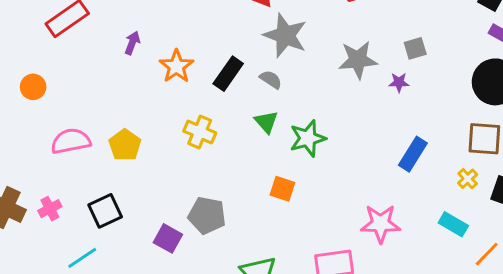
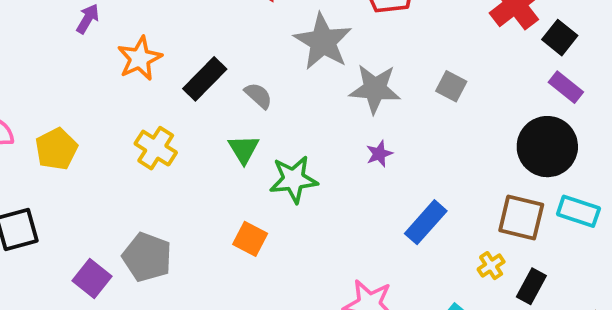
gray star: (285, 35) -> (323, 42), moved
gray square: (415, 48) -> (451, 86), turned 35
purple star: (399, 82) -> (379, 154), moved, turned -30

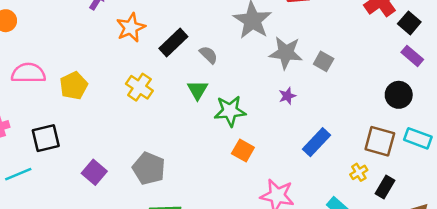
gray square: (451, 86) -> (324, 61), moved
black circle: (547, 147) -> (399, 95), size x0.7
orange square: (250, 239) -> (243, 151), moved
gray pentagon: (147, 257) -> (149, 168), moved

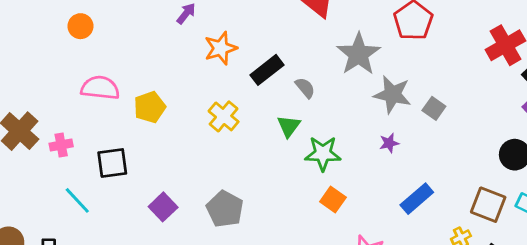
cyan line: (18, 174) -> (77, 200), turned 64

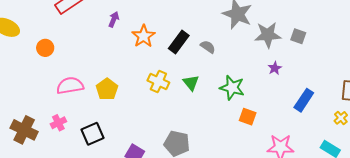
green triangle: (289, 126) -> (191, 83), moved
pink cross: (61, 145) -> (58, 123), moved
green star: (323, 154) -> (232, 88), turned 30

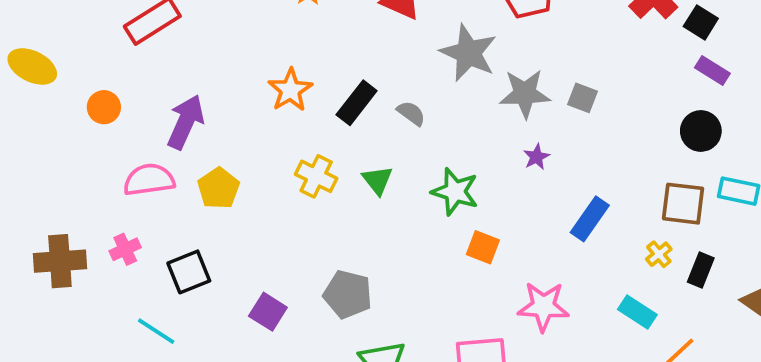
purple arrow: (114, 19) -> (186, 122), moved, size x1.8
brown cross: (24, 130) -> (60, 261), turned -32

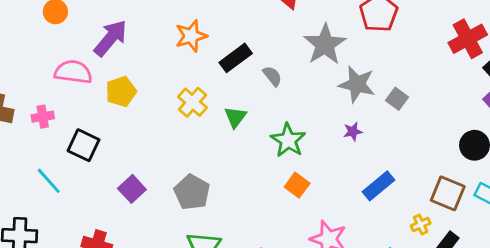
black square: (189, 272) -> (84, 145), turned 32

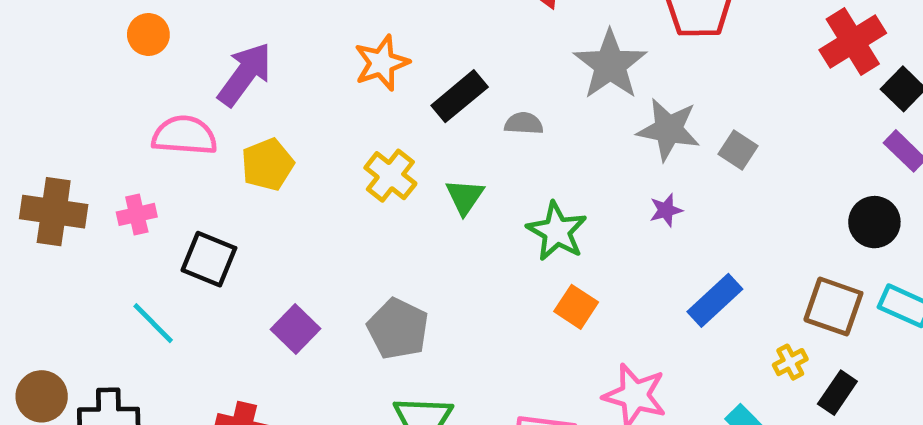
gray semicircle: (272, 76) -> (524, 123), turned -45

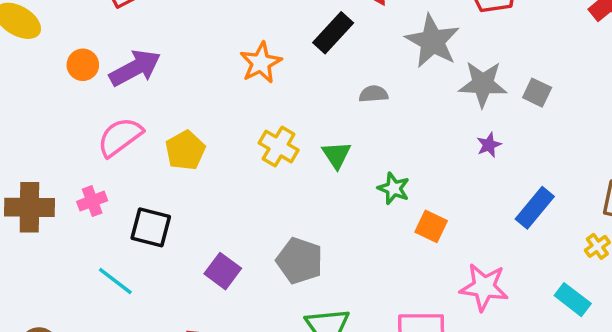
purple arrow: (245, 74) -> (135, 68), moved, turned 33
black rectangle: (460, 96) -> (333, 33), moved
pink semicircle: (184, 135) -> (120, 137), turned -33
green star: (557, 231) -> (394, 188), moved, size x0.7

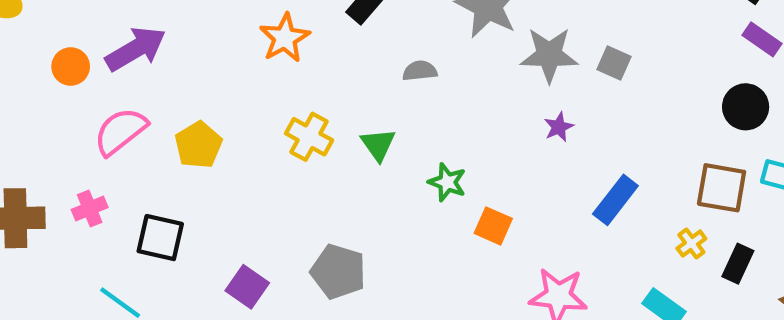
orange circle: (83, 65) -> (71, 67), moved

